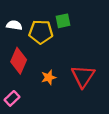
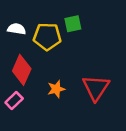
pink rectangle: (12, 98) -> (14, 101), moved

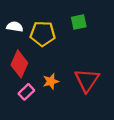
green square: (73, 24) -> (79, 22), moved
pink rectangle: (14, 101) -> (26, 92), moved

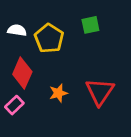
yellow pentagon: (43, 34) -> (49, 38), turned 30
pink rectangle: (26, 92) -> (14, 105), moved

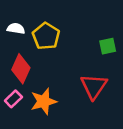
green square: (90, 25) -> (108, 46), moved
orange star: (58, 93) -> (44, 101), moved, size x1.5

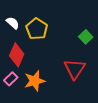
white semicircle: (16, 29) -> (13, 23), turned 32
green square: (108, 46) -> (86, 37), turned -32

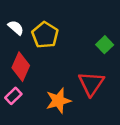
orange star: (35, 81) -> (58, 101), moved

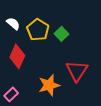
green square: (105, 45) -> (61, 34), moved
pink rectangle: (13, 96) -> (11, 94), moved

